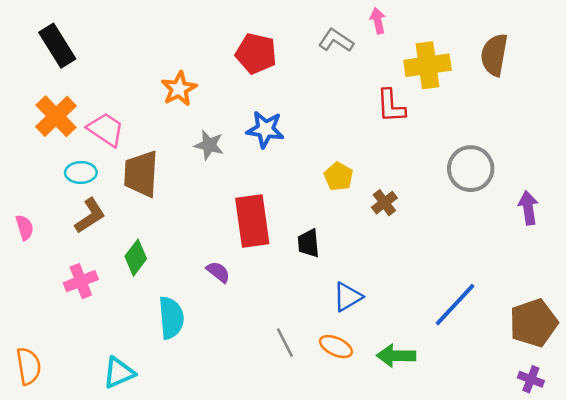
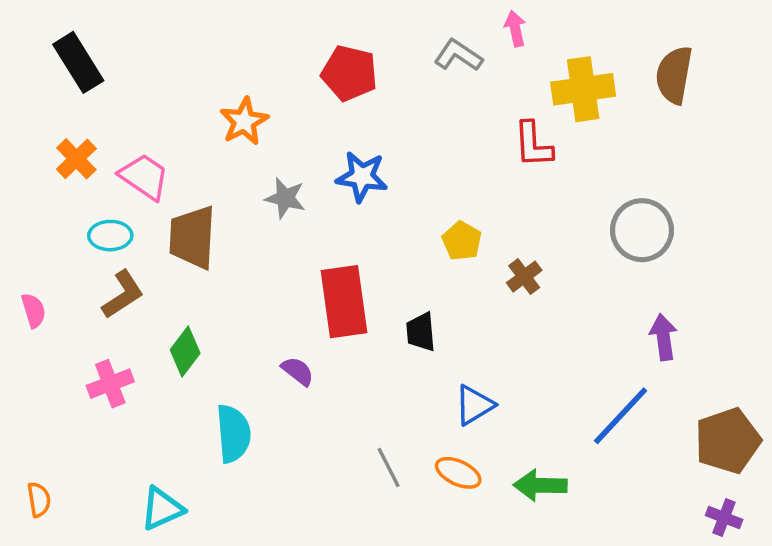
orange cross: (56, 116) -> (76, 159), size x0.7
purple arrow: (528, 208) -> (663, 337), moved
orange semicircle: (29, 366) -> (39, 500), size x0.7

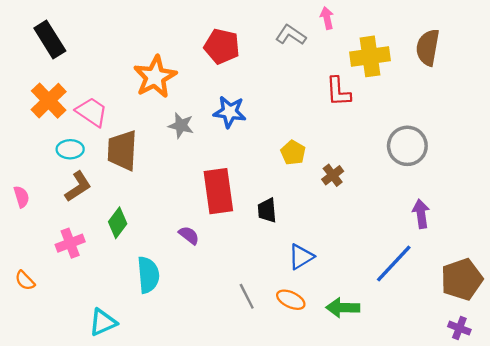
orange star: (244, 121) -> (155, 77), size x1.4
orange cross: (76, 159) -> (49, 101), size x1.4
orange semicircle: (39, 500) -> (25, 280), moved, turned 145

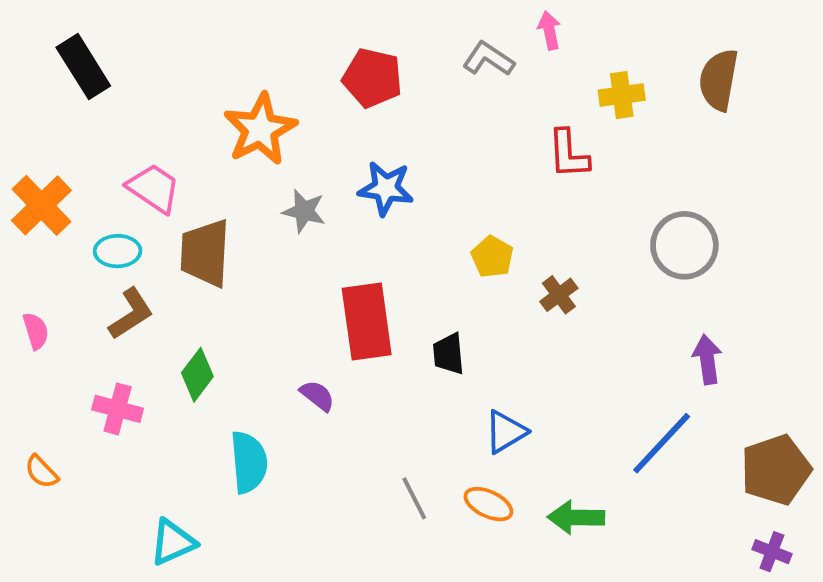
yellow cross: (370, 56) -> (622, 95), size x0.7
orange cross: (49, 101) -> (41, 205), moved
pink cross: (70, 243) -> (118, 409), turned 36

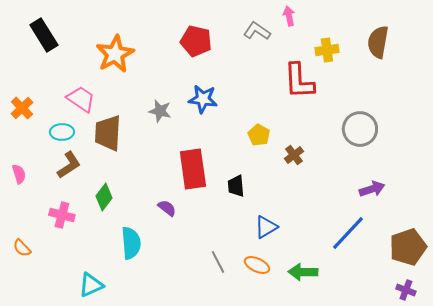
orange star: (260, 129) -> (115, 54), moved
red L-shape: (568, 154) -> (299, 81), size x1.4
orange cross: (41, 205) -> (22, 108), size x0.7
purple arrow: (707, 359) -> (372, 189), turned 80

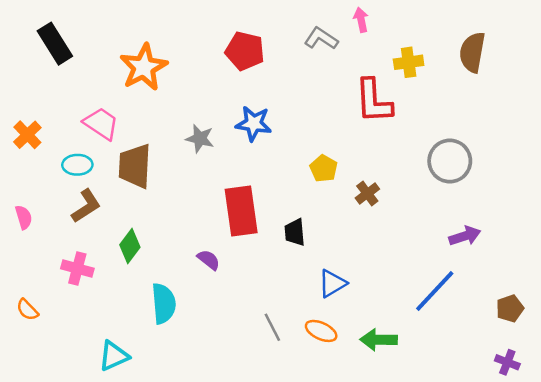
brown pentagon: (408, 247) -> (510, 308), size x0.6

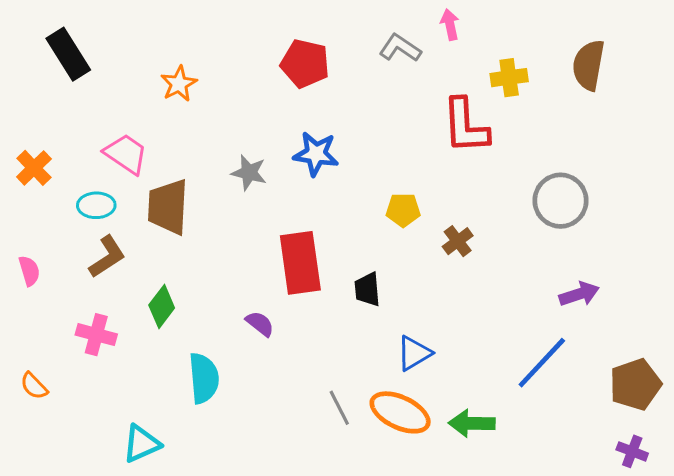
orange star: (144, 67) -> (179, 84), size x0.6
yellow pentagon: (324, 169) -> (403, 210), turned -30
brown pentagon: (510, 308) -> (635, 384), size x1.5
orange ellipse: (321, 331) -> (400, 412), size x1.5

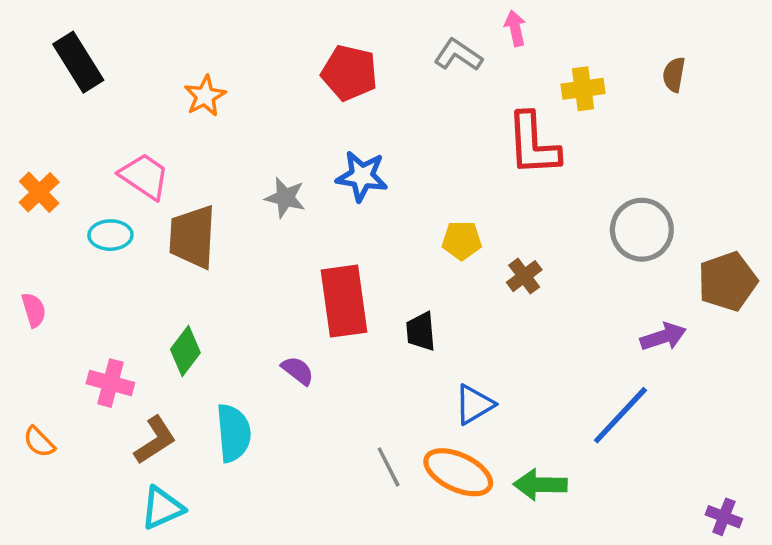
brown semicircle: (589, 65) -> (674, 75), size x0.6
brown L-shape: (107, 257) -> (155, 440), moved
brown pentagon: (635, 384) -> (727, 281), moved

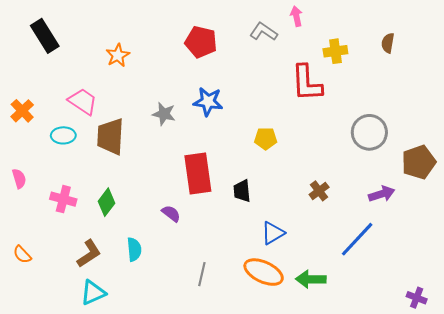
brown cross: (524, 276) -> (319, 191), moved
pink cross: (110, 383) -> (63, 199), moved
cyan semicircle: (233, 433) -> (134, 249), size x0.7
gray line: (389, 467) -> (202, 274), moved, turned 40

